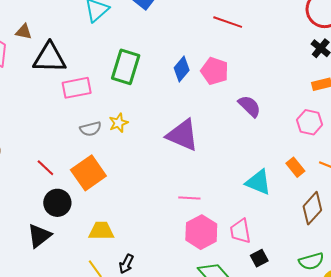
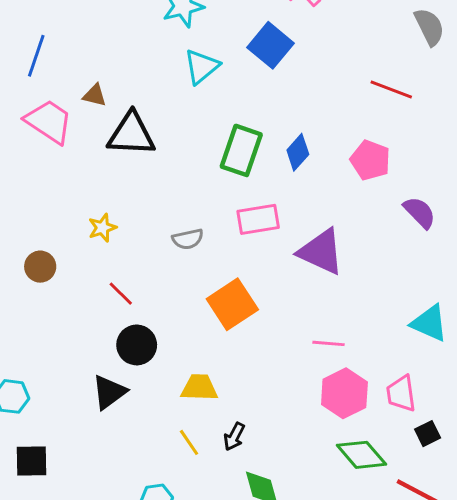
blue diamond: (182, 69) -> (298, 152), moved
pink rectangle: (77, 88) -> (258, 219), moved
yellow star: (119, 123) -> (102, 228), moved
orange square: (88, 173) -> (232, 304), moved

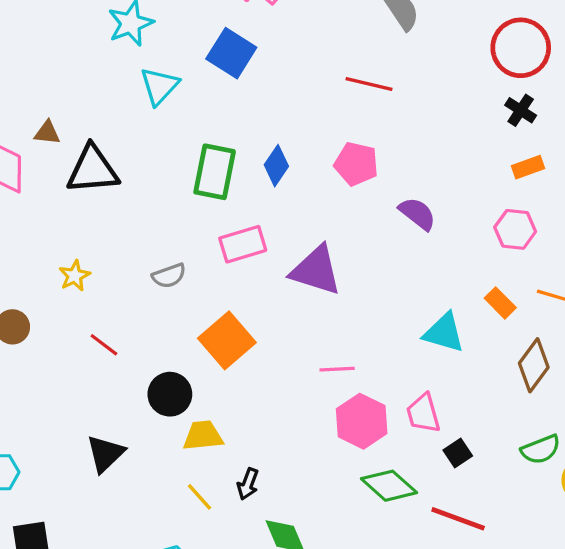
black circle: (137, 345) -> (170, 394), moved

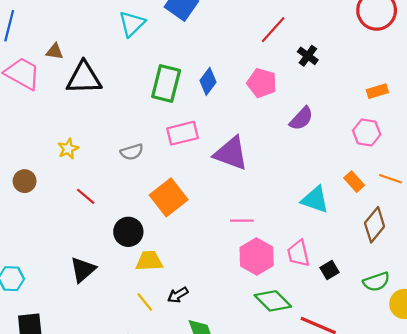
red line: (369, 84) -> (273, 30), turned -64
black cross: (521, 110) -> (308, 56), moved
purple semicircle: (417, 214) -> (301, 119), turned 92
black square: (458, 453) -> (329, 270), moved
black arrow: (248, 484) -> (178, 295), turned 36

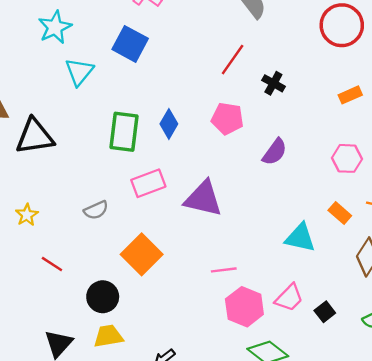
orange rectangle: (377, 91) -> (350, 95), moved
pink trapezoid: (298, 253) -> (289, 298), turned -116
yellow trapezoid: (149, 261) -> (108, 336), moved

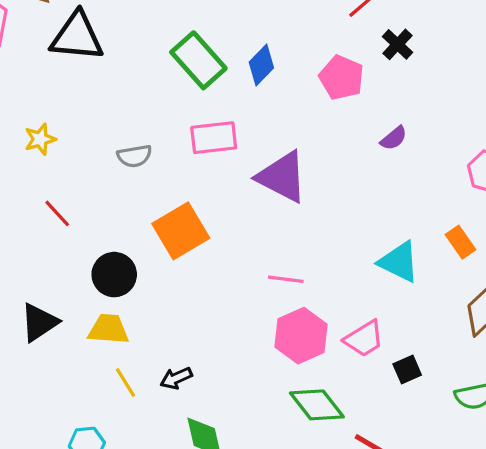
black cross: (273, 83) -> (398, 44), moved
green rectangle: (124, 132) -> (198, 60), turned -63
purple semicircle: (275, 152) -> (394, 138), size x0.7

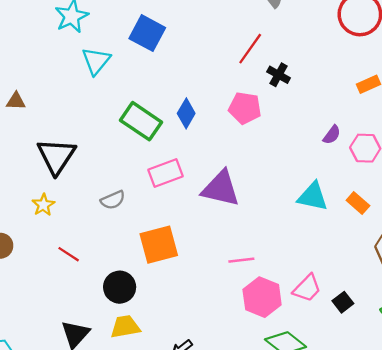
black triangle: (77, 37) -> (56, 156), moved, turned -48
purple semicircle: (394, 138) -> (332, 135), moved
orange square: (181, 231) -> (159, 245), turned 30
cyan triangle: (399, 262) -> (313, 197), moved

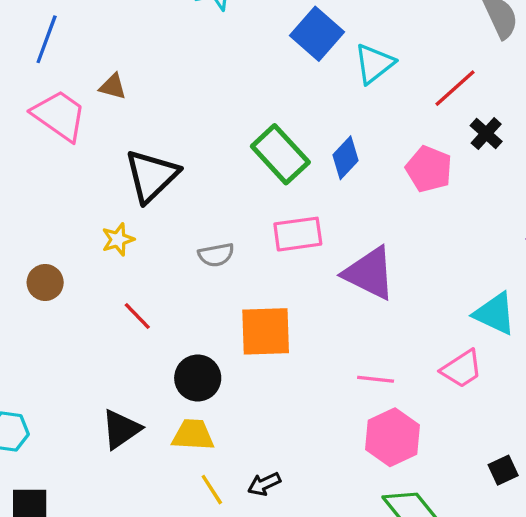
cyan triangle: (96, 61) -> (374, 64), moved
pink trapezoid: (307, 288) -> (462, 369), moved

